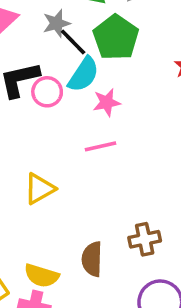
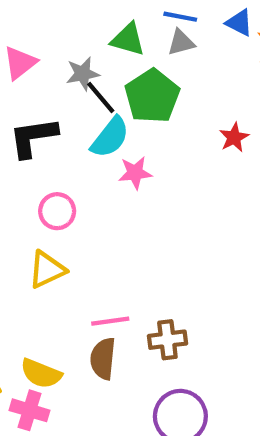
pink circle: (47, 92) -> (57, 211), moved
pink line: (101, 146) -> (110, 321), moved

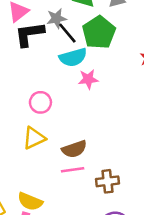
black L-shape: (33, 137) -> (29, 34), moved
cyan semicircle: (110, 137) -> (73, 57), turned 36
brown semicircle: (103, 359) -> (74, 149), moved, turned -115

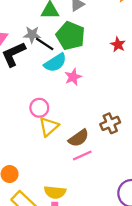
gray star: (56, 18) -> (32, 35), turned 30
yellow triangle: (34, 138) -> (49, 127), moved
brown cross: (107, 181) -> (110, 123), moved

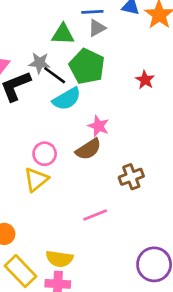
pink star: (73, 77) -> (98, 126), moved, turned -30
yellow triangle: (49, 127) -> (36, 179), moved
brown semicircle: (79, 138) -> (88, 149), moved

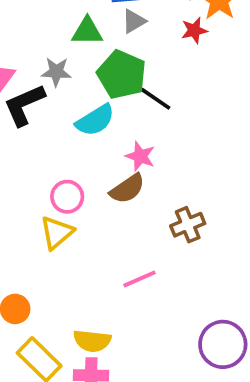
black line: (55, 75) -> (156, 99), moved
red star: (145, 80) -> (194, 30), moved, turned 30

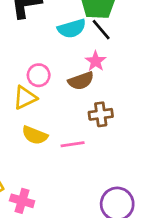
black line: (156, 99) -> (101, 30), moved
brown cross: (188, 225) -> (101, 114), moved
yellow semicircle: (92, 341) -> (35, 135), moved

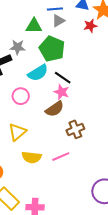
black line: (101, 30) -> (63, 78), moved
pink circle: (39, 75) -> (21, 96), moved

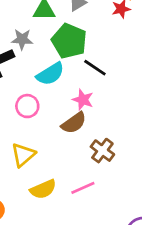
black line: (63, 78) -> (95, 68), moved
brown cross: (75, 129) -> (102, 151), turned -30
yellow semicircle: (32, 157) -> (43, 189), turned -30

